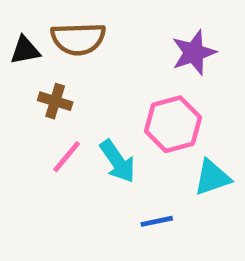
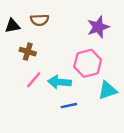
brown semicircle: (78, 39) -> (40, 20), size x0.7
cyan arrow: (117, 161) -> (59, 82), turned 130
blue line: (157, 221) -> (69, 106), moved

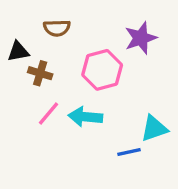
black triangle: (13, 26) -> (18, 51), moved
pink hexagon: (88, 63) -> (102, 70), moved
blue line: (69, 106) -> (129, 152), moved

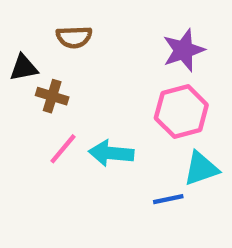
pink hexagon: (102, 70) -> (181, 112), moved

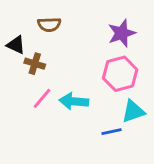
black triangle: (24, 68) -> (16, 45), turned 36

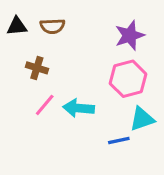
black triangle: (16, 45) -> (17, 26), moved, turned -30

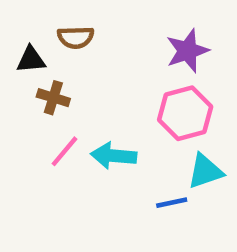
black triangle: (17, 26) -> (31, 60), moved

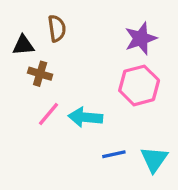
brown semicircle: (76, 37) -> (57, 28), turned -96
cyan triangle: (205, 171) -> (154, 159), moved, turned -36
blue line: (172, 203) -> (114, 154), moved

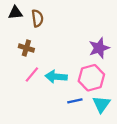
purple star: (141, 38) -> (99, 48), moved
black triangle: (23, 45) -> (15, 13), moved
pink hexagon: (139, 85) -> (91, 78), moved

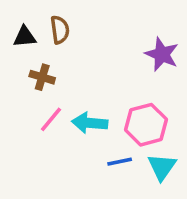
black triangle: (15, 13) -> (25, 37), moved
purple star: (99, 48) -> (162, 54), moved, turned -30

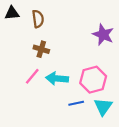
black triangle: (25, 37) -> (12, 13), moved
brown cross: (42, 77) -> (41, 49), moved

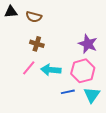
brown semicircle: (38, 19) -> (34, 17), turned 112
purple star: (103, 35) -> (88, 44), moved

